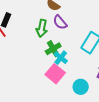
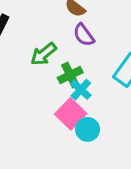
green arrow: (42, 28) -> (44, 54), moved, turned 36
cyan circle: (81, 87) -> (88, 129), moved

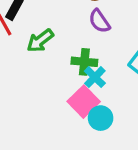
green arrow: (44, 54) -> (40, 41), moved
green cross: (70, 75) -> (84, 62), turned 30

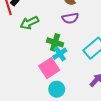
purple semicircle: (99, 21) -> (70, 18), turned -77
cyan circle: (101, 118) -> (57, 89), moved

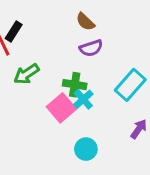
green arrow: (29, 23) -> (26, 74), moved
pink square: (49, 68) -> (61, 108), moved

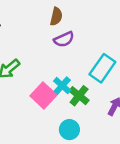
brown semicircle: (85, 22) -> (56, 16), turned -114
green cross: (75, 85) -> (79, 96), moved, turned 36

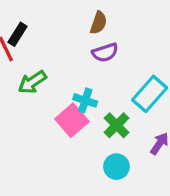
cyan cross: (62, 86) -> (85, 100), moved, turned -30
cyan circle: (69, 130) -> (116, 167), moved

